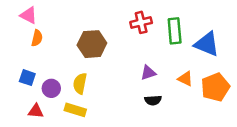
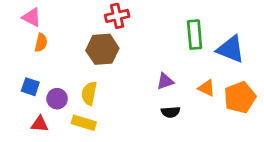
red cross: (141, 22) -> (117, 16), moved

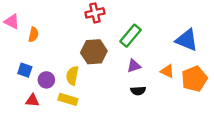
pink triangle: (32, 17) -> (12, 22), moved
green rectangle: (195, 35) -> (131, 36), moved, turned 45
brown hexagon: (102, 49) -> (94, 52), moved

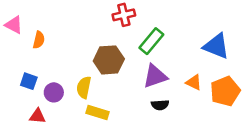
red cross: (95, 13) -> (124, 15), moved
purple triangle: (134, 66) -> (155, 76), size x1.5
yellow rectangle: (68, 99) -> (98, 112), moved

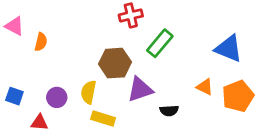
purple triangle: (155, 76) -> (140, 89), moved
blue square: (29, 81) -> (14, 96), moved

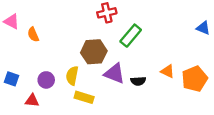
orange semicircle: (41, 42) -> (33, 34), turned 144
blue triangle: (229, 49) -> (203, 28), moved, size x0.6
purple triangle: (140, 89) -> (114, 73), turned 40
black semicircle: (169, 111) -> (138, 81), moved

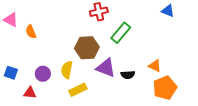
blue triangle: (203, 28) -> (168, 11), moved
orange pentagon: (195, 79) -> (165, 88), moved
yellow rectangle: (84, 97) -> (78, 90), turned -42

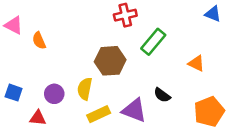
orange triangle: (155, 66) -> (196, 63), moved
purple triangle: (106, 68) -> (134, 110), moved
black semicircle: (128, 75) -> (162, 95), turned 40

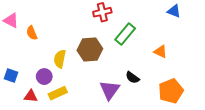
yellow semicircle: (85, 89) -> (60, 59), moved
purple triangle: (134, 110) -> (110, 90), turned 45
yellow rectangle: (99, 114) -> (58, 93), moved

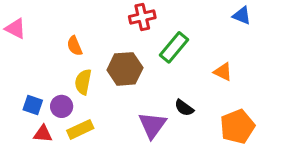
orange semicircle: (32, 33) -> (75, 46), moved
blue square: (11, 75) -> (33, 105), moved

